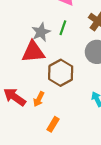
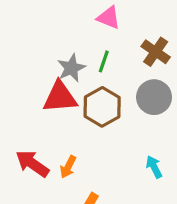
brown hexagon: (61, 73) -> (102, 107), moved

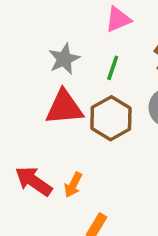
pink triangle: (109, 18) -> (118, 19), turned -45
gray star: (71, 68) -> (64, 59), moved

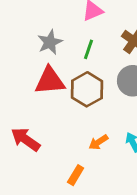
orange arrow: (73, 185) -> (98, 142), moved, turned 30

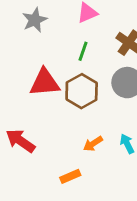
gray star: (50, 42) -> (35, 20), moved
orange rectangle: (76, 175) -> (70, 176), turned 36

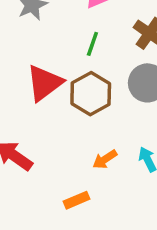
red triangle: (45, 83) -> (45, 83), turned -32

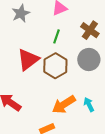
orange arrow: (105, 159) -> (64, 105), size x1.6

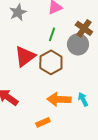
gray circle: (89, 59) -> (78, 44), moved
orange arrow: (64, 105) -> (59, 99), turned 35

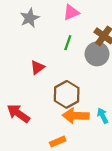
red triangle: (25, 56) -> (37, 67), size x0.6
brown hexagon: (51, 62) -> (67, 94), moved

